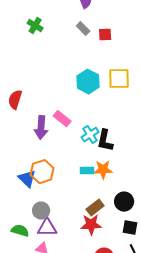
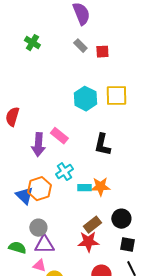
cyan cross: (90, 135) -> (64, 172), moved
black L-shape: (105, 141) -> (102, 145), moved

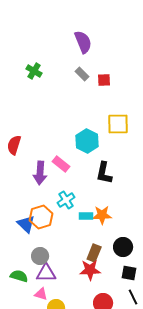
cyan hexagon: (85, 99) -> (87, 141), moved
brown rectangle: (92, 225) -> (94, 253), turned -30

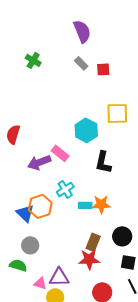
purple arrow: (40, 173) -> (39, 162), turned 65
gray circle: (40, 256) -> (30, 245), moved
purple triangle: (46, 273) -> (59, 277), moved

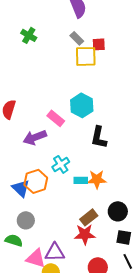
yellow square: (117, 113) -> (86, 56), moved
pink rectangle: (60, 153) -> (56, 118), moved
brown rectangle: (93, 242) -> (89, 217), turned 30
pink triangle: (40, 283) -> (36, 258), size x1.5

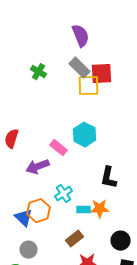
green cross: (29, 35) -> (38, 72), moved
gray rectangle: (77, 38) -> (80, 68), size x1.5
red square: (99, 44) -> (102, 74), size x1.6
black L-shape: (99, 137) -> (108, 178), moved
brown rectangle: (89, 217) -> (74, 239), moved

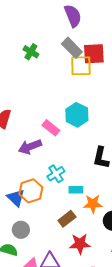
orange star: (100, 209) -> (93, 204), moved

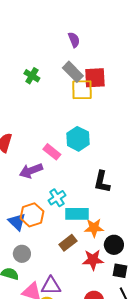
purple semicircle: (73, 16) -> (74, 40), size x0.7
cyan rectangle: (76, 190) -> (77, 214), size x1.6
red star: (80, 244) -> (93, 260), moved

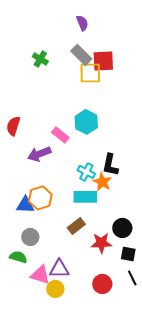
cyan cross: (57, 198) -> (86, 172), moved, turned -30
blue triangle: (17, 222) -> (25, 205), turned -42
orange star: (94, 228) -> (102, 182), moved, turned 30

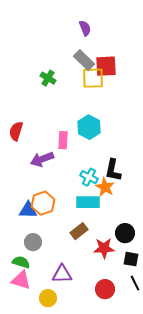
green cross: (40, 59) -> (48, 78), moved
pink rectangle: (60, 135) -> (63, 140), turned 54
pink triangle: (40, 275) -> (21, 280), moved
yellow circle: (55, 289) -> (48, 298), moved

